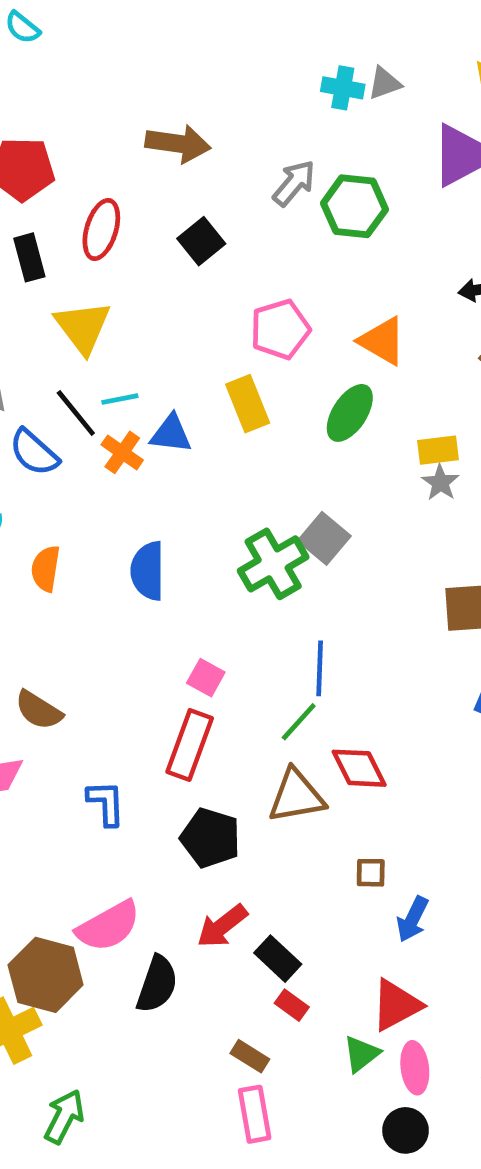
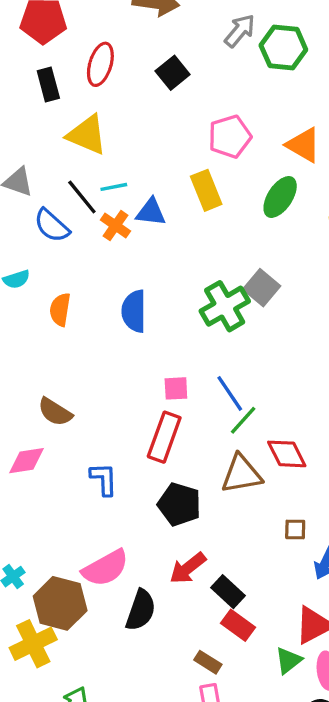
yellow triangle: (83, 327) -> (87, 135), turned -30
blue line: (320, 668) -> (230, 393), moved, turned -36
pink square: (206, 678) -> (176, 388), turned -32
red rectangle: (292, 1005) -> (238, 625), size x1.4

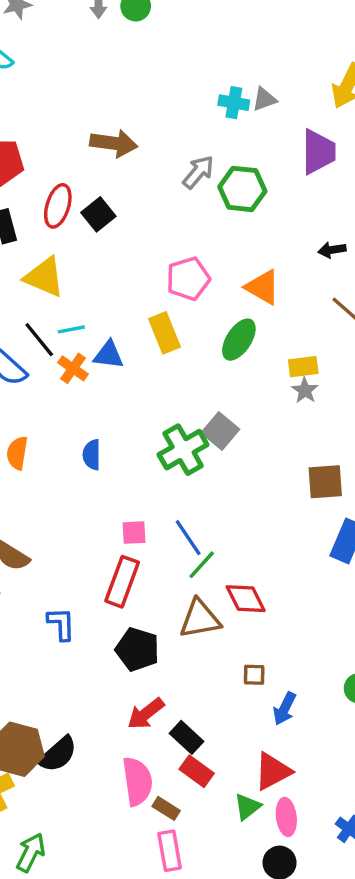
black square: (173, 73) -> (98, 214), moved
blue semicircle: (134, 311) -> (92, 455), size x0.7
pink semicircle: (105, 568) -> (137, 781), moved, turned -69
black semicircle: (141, 610) -> (58, 754), moved, turned 30

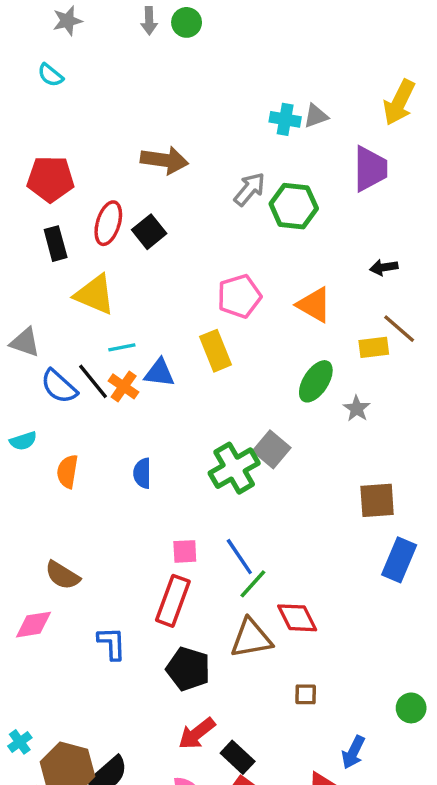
black line: (39, 340) -> (93, 381), moved
green ellipse: (239, 340) -> (316, 381), moved
yellow rectangle: (303, 367) -> (374, 347), moved
blue arrow: (285, 709) -> (353, 752), moved

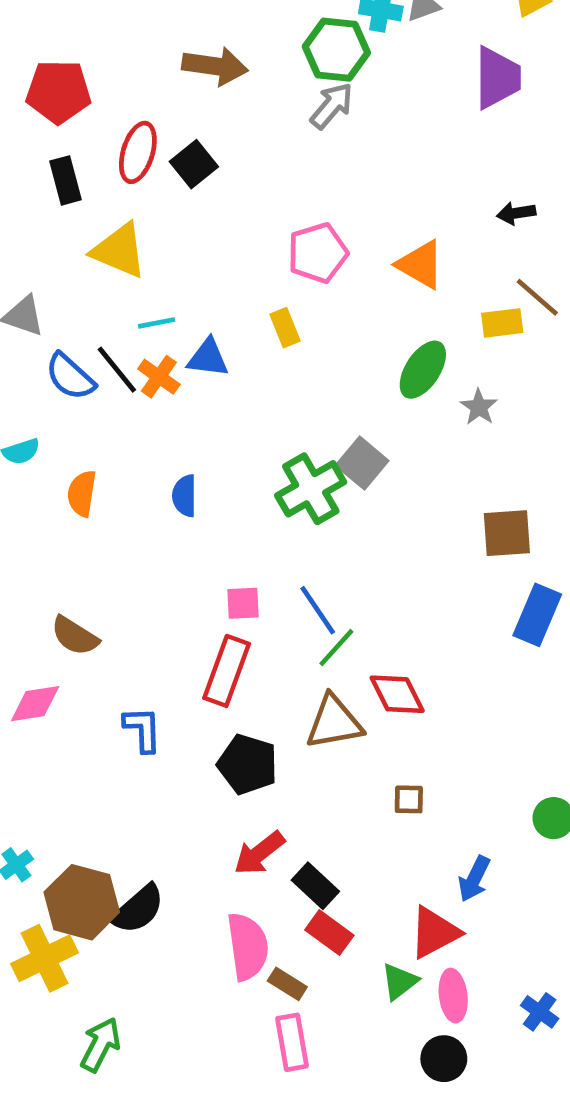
green hexagon: (294, 206) -> (336, 50), moved
yellow rectangle: (215, 351) -> (285, 328), size x0.7

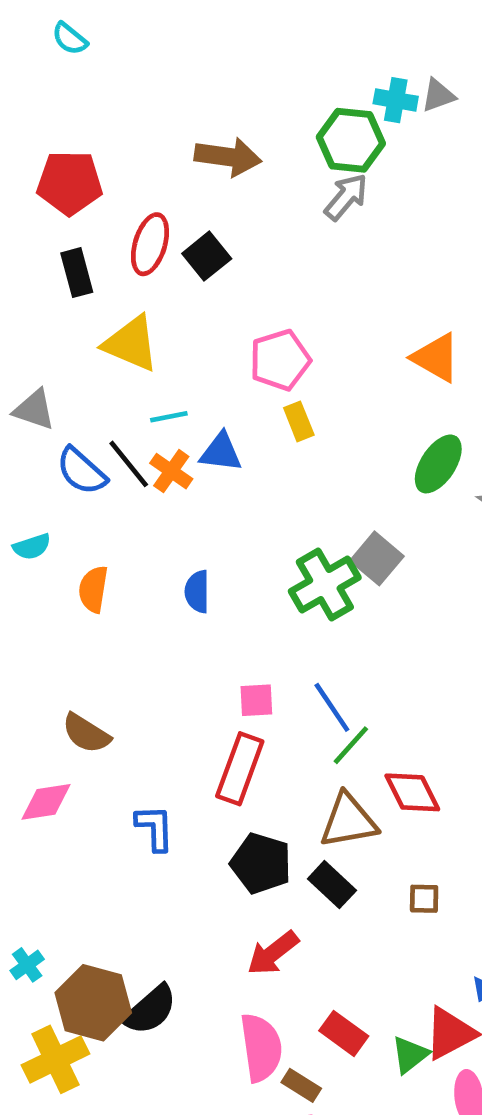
pink pentagon: (318, 253) -> (280, 360), moved
black rectangle: (315, 886) -> (332, 885), moved
green triangle: (399, 982) -> (410, 1055), moved

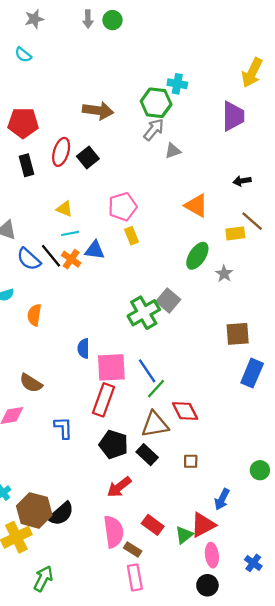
gray triangle: (438, 95) -> (173, 151), moved
yellow triangle: (131, 343) -> (64, 209), moved, size x0.6
blue semicircle: (197, 592) -> (83, 348), moved
pink square: (256, 700) -> (111, 367), size x1.8

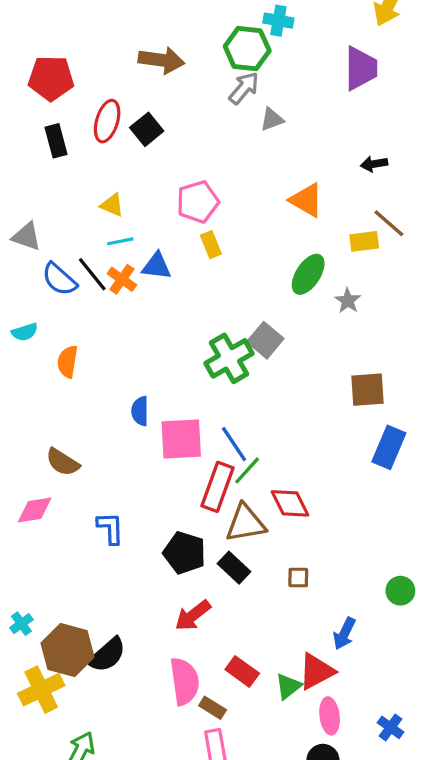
red rectangle: (104, 400) -> (218, 487), moved

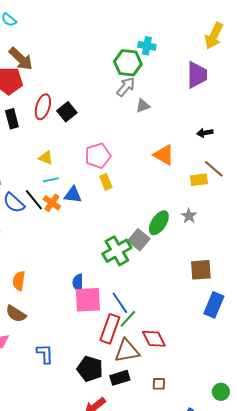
brown arrow: (161, 60) -> (21, 59), moved, turned 36
green ellipse: (308, 274) -> (159, 223), moved
orange semicircle: (68, 362) -> (19, 281), moved
blue semicircle: (140, 411) -> (78, 283), moved
black rectangle: (234, 568) -> (120, 378), turned -60

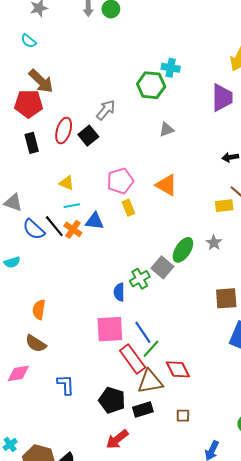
gray arrow: (126, 87) -> (106, 110), moved
orange triangle: (164, 155) -> (167, 185), moved
green cross: (117, 251) -> (140, 279), size x0.7
blue semicircle: (78, 283) -> (119, 292), moved
red rectangle: (110, 329) -> (133, 359), turned -56

